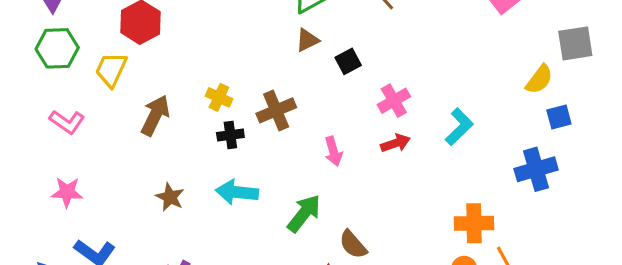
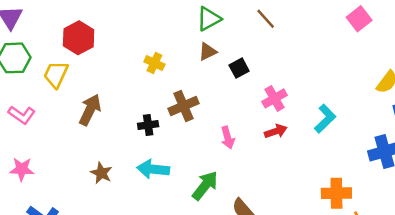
yellow cross: (219, 97) -> (154, 63), moved

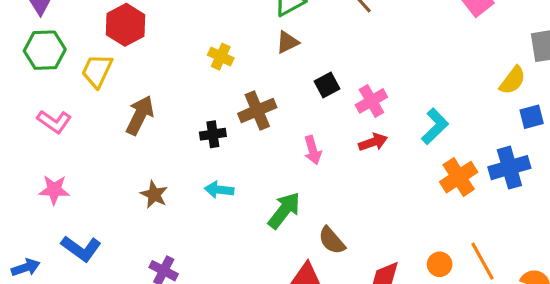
black square: (239, 68) -> (327, 85), moved
cyan arrow: (153, 169) -> (219, 190), size x0.7
orange cross: (336, 193) -> (459, 177), moved, turned -32

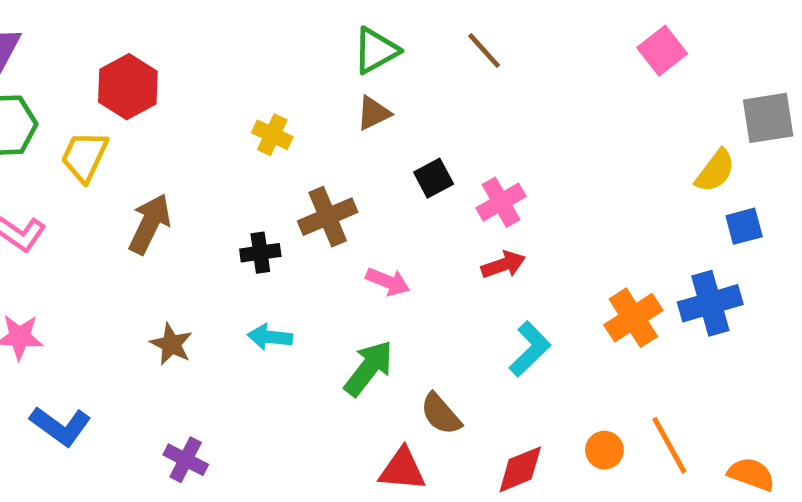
cyan L-shape: (435, 126) -> (530, 349), moved
pink arrow: (313, 150) -> (388, 282), moved, turned -52

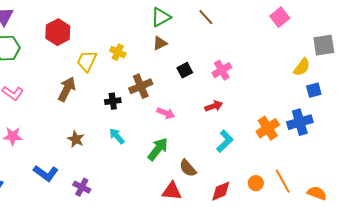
yellow trapezoid: (85, 156) -> (87, 61), moved
pink cross: (501, 202) -> (222, 70), moved
cyan arrow: (270, 337) -> (117, 136), turned 42
blue L-shape: (61, 426) -> (46, 173), moved

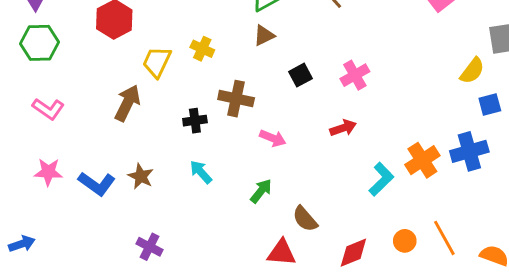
brown cross: (141, 86) -> (236, 99), turned 35
cyan L-shape: (225, 141) -> (381, 179), moved
green arrow: (158, 149) -> (261, 191), size x0.7
blue L-shape: (46, 173) -> (97, 184), moved

